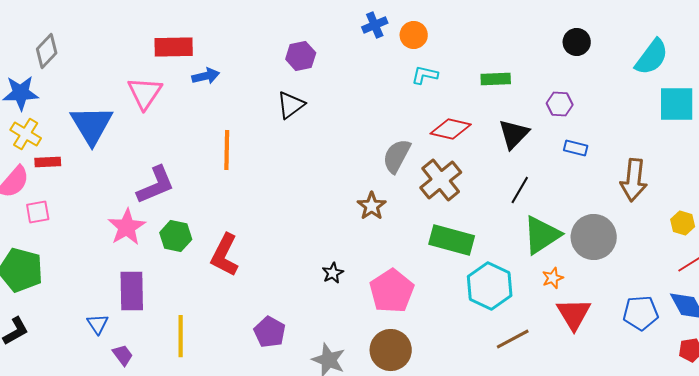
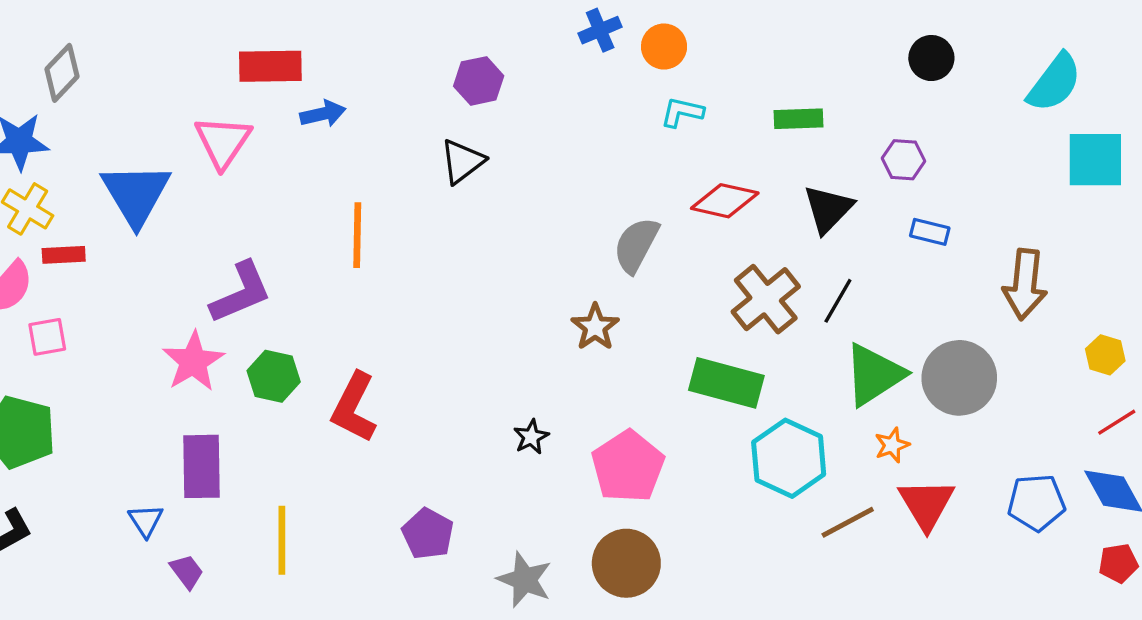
brown cross: (441, 180) -> (766, 299), moved
brown line: (513, 339) -> (848, 522), moved

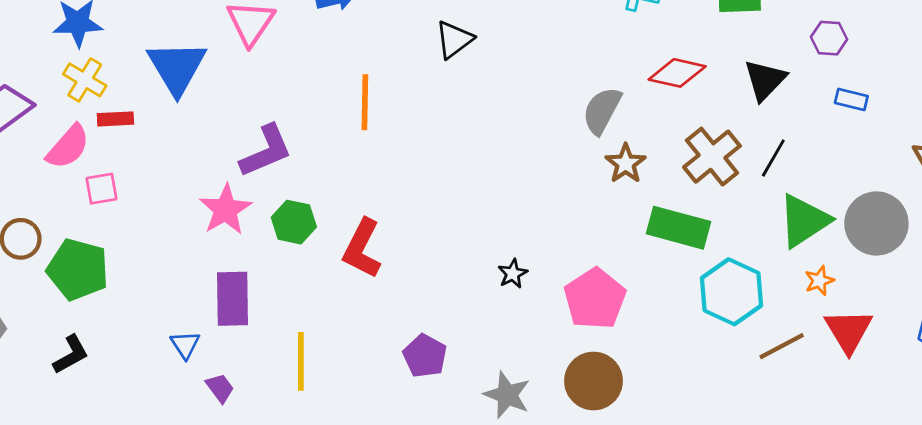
brown star: (595, 327) -> (626, 164), moved

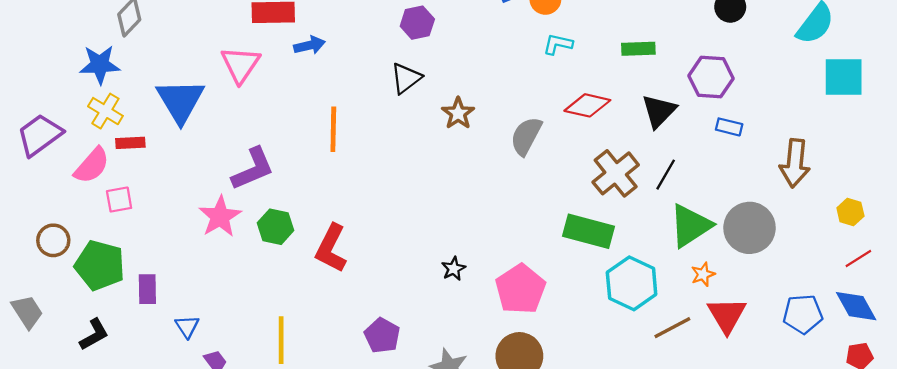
purple hexagon: (829, 38) -> (711, 77), size x1.5
brown star: (626, 164) -> (458, 113), moved
purple rectangle: (233, 299) -> (147, 289), moved, size x0.7

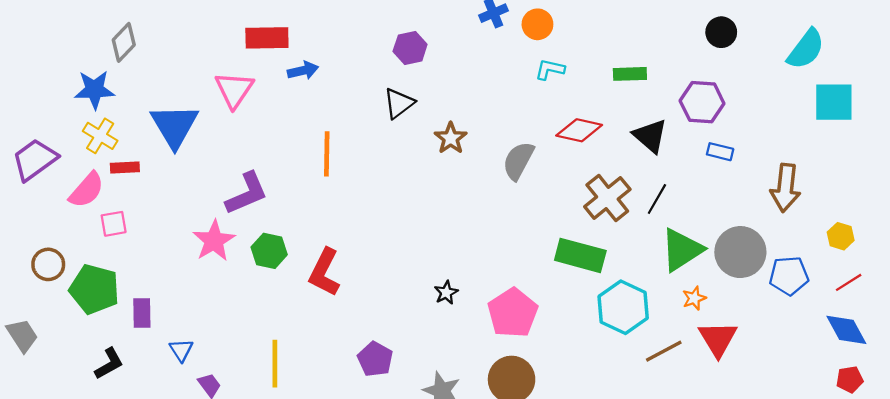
black triangle: (659, 111) -> (650, 136), turned -33
blue pentagon: (803, 314) -> (789, 276), moved
black L-shape: (94, 334) -> (109, 364), moved

